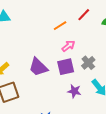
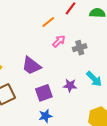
gray cross: (88, 63) -> (80, 48), moved, turned 32
purple square: (66, 67) -> (44, 93), moved

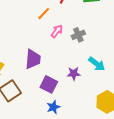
purple trapezoid: (31, 66) -> (33, 59), turned -115
purple square: (44, 93) -> (49, 84), turned -36

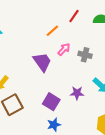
gray cross: (78, 35) -> (85, 55), turned 32
purple trapezoid: (33, 59) -> (42, 62), moved, turned -45

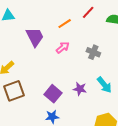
pink arrow: (64, 49) -> (63, 47), moved
purple trapezoid: (42, 62) -> (35, 37), moved

